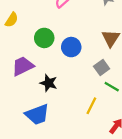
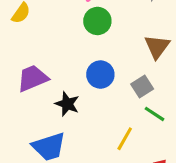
green circle: (44, 38) -> (97, 21), moved
blue circle: (71, 47) -> (100, 75), moved

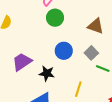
brown triangle: (157, 47) -> (96, 26), turned -36
yellow line: (125, 139) -> (78, 89), moved

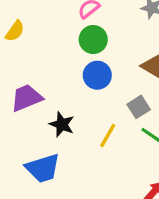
blue circle: (64, 51) -> (97, 75), moved
yellow line: (78, 89) -> (108, 136), moved

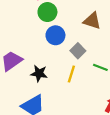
gray square: (139, 107) -> (78, 51), moved

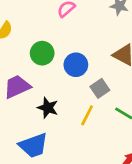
green circle: (47, 12) -> (42, 53), moved

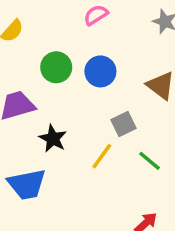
blue circle: (76, 65) -> (100, 71), moved

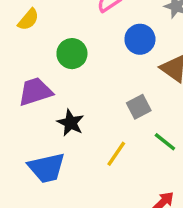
blue circle: (100, 71) -> (140, 39), moved
yellow line: (102, 156) -> (116, 154), moved

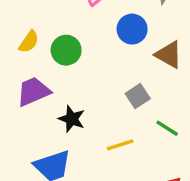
yellow semicircle: (28, 19) -> (29, 42), moved
yellow line: (116, 154) -> (120, 145), turned 44

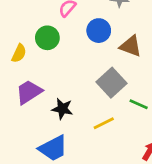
green circle: (66, 50) -> (47, 38), moved
gray square: (138, 96) -> (111, 83), size x1.5

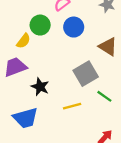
blue circle: (99, 31) -> (74, 27), moved
yellow semicircle: (19, 53) -> (23, 41), moved

